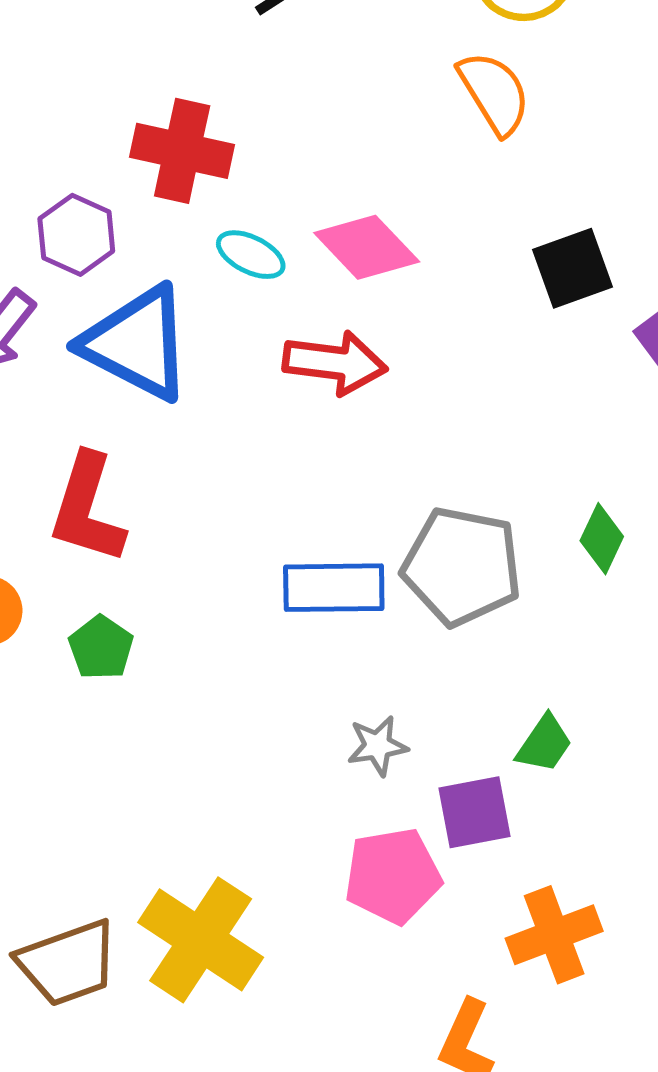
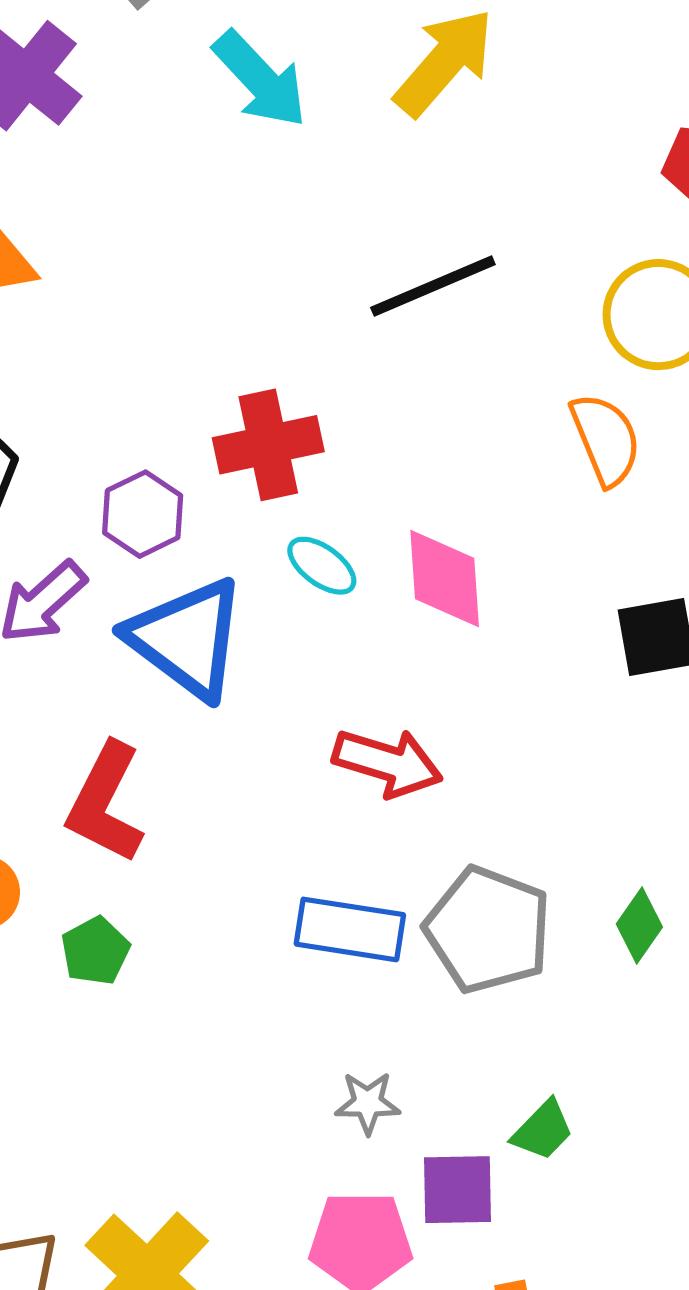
red cross: (182, 151) -> (268, 445), turned -34
pink diamond: (367, 247) -> (445, 578), turned 30
red arrow: (335, 363) -> (388, 763), moved

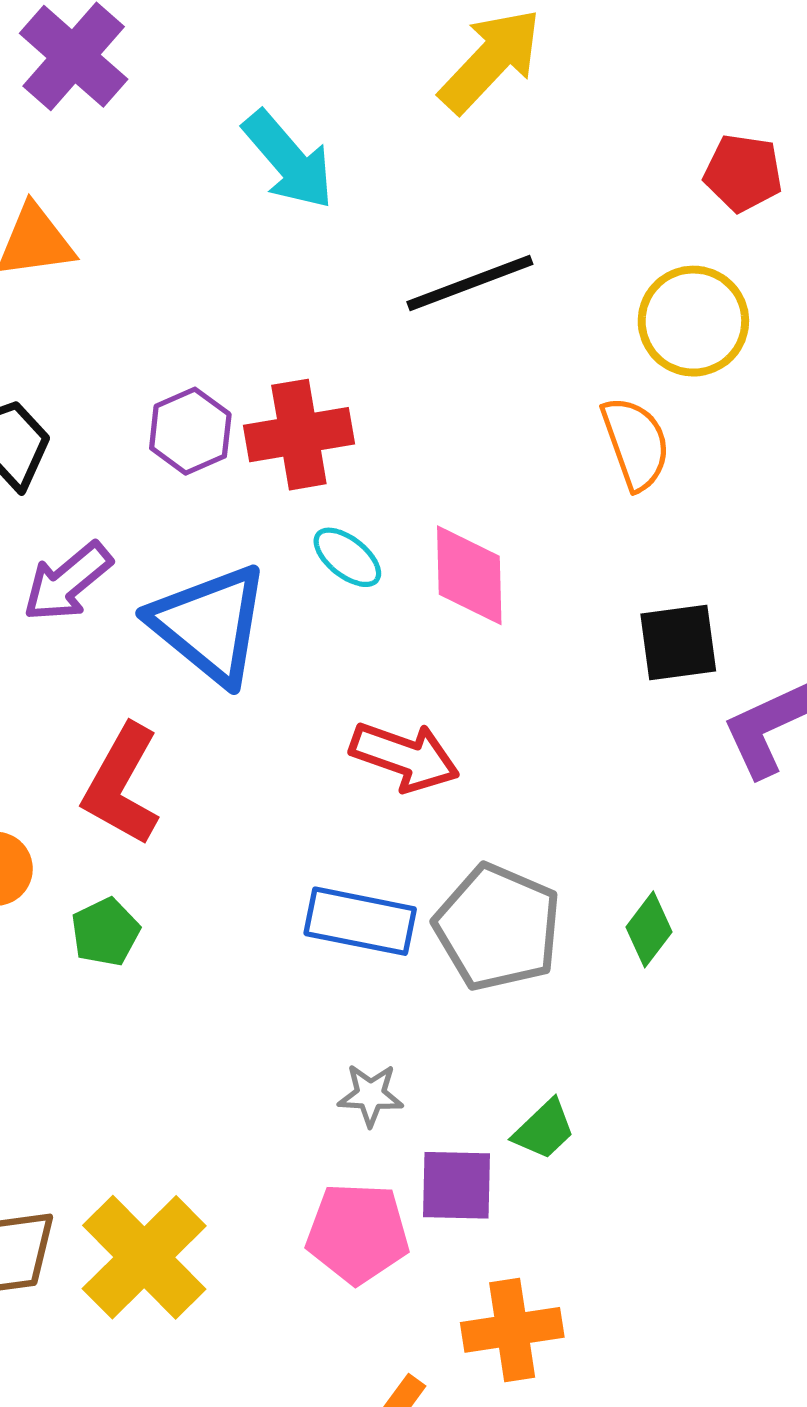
cyan arrow: (260, 79) -> (289, 160), moved
purple hexagon: (143, 514) -> (190, 431), moved

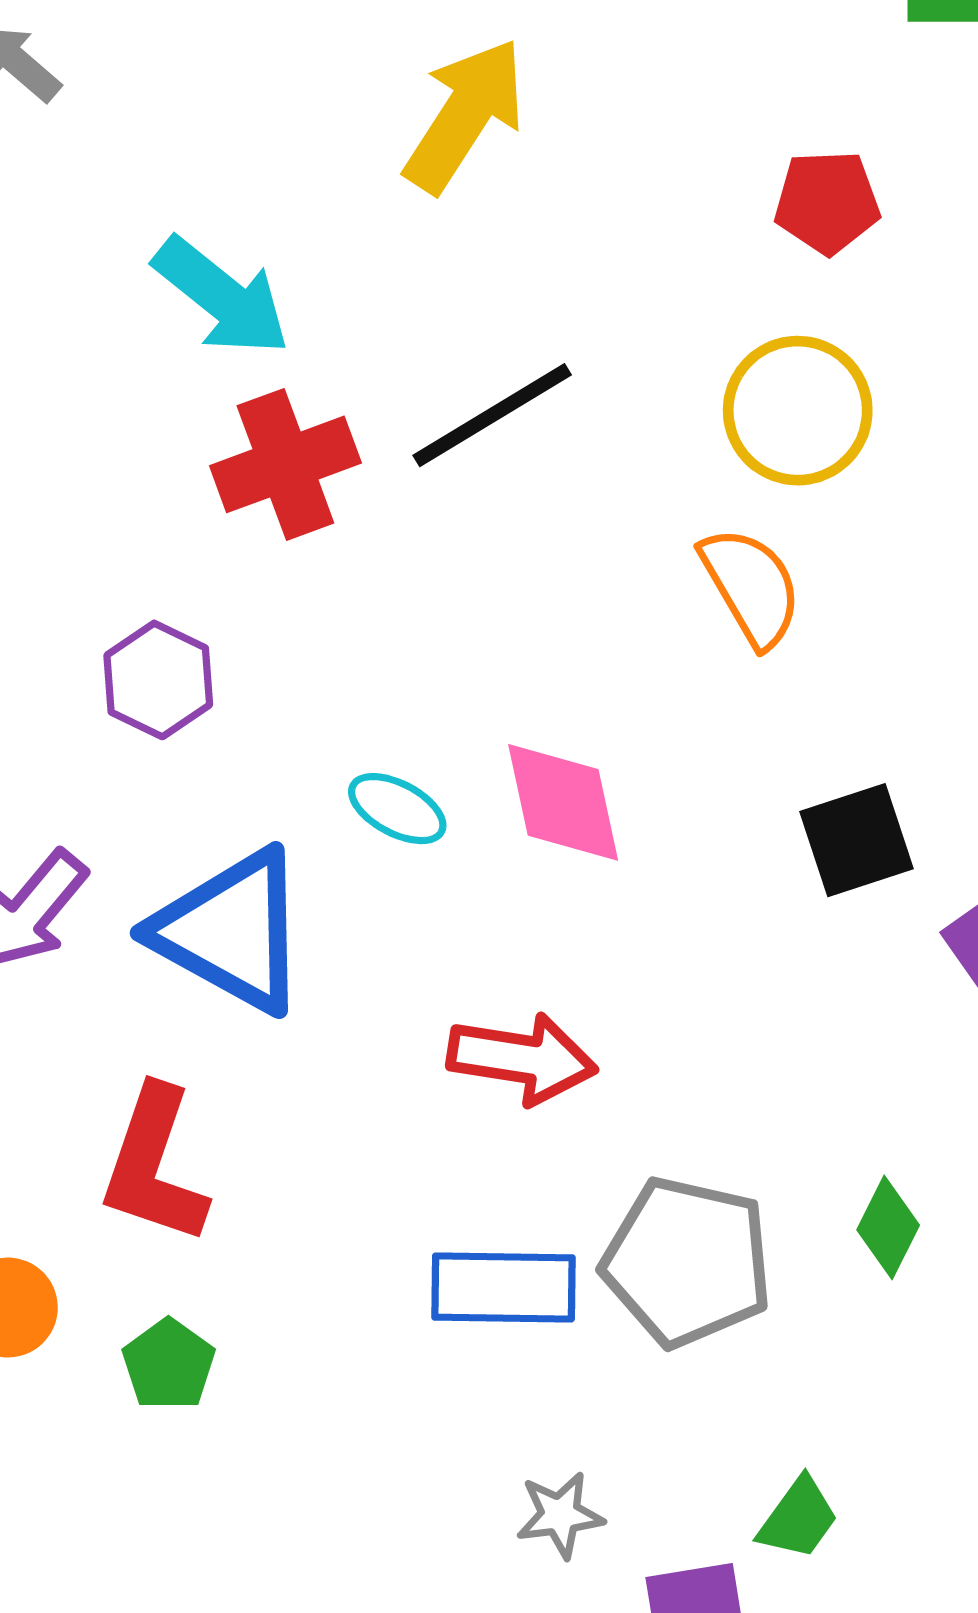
red cross: (299, 435) -> (285, 464), moved

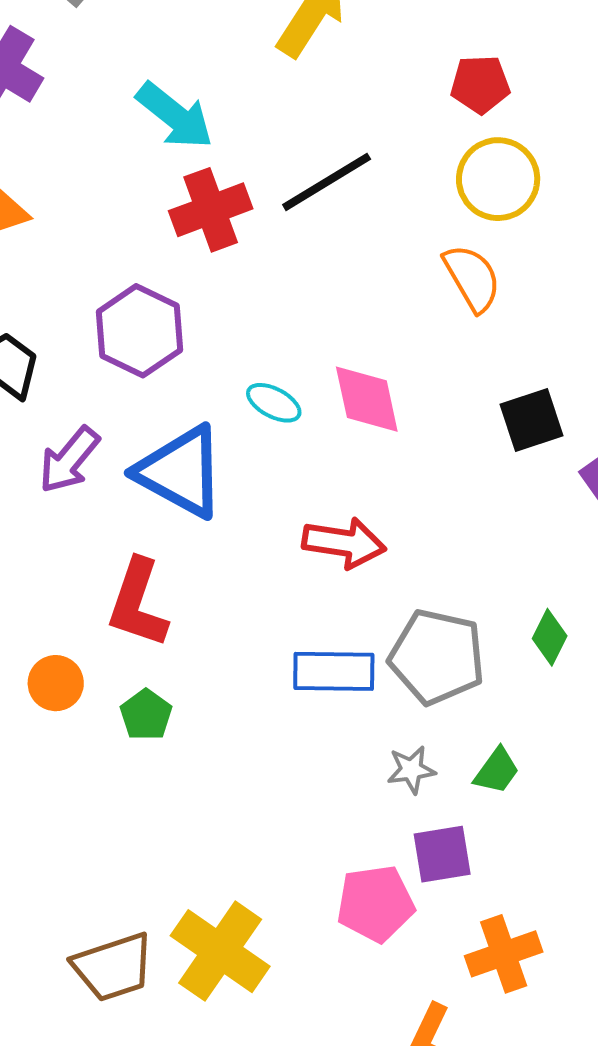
red pentagon: (827, 202) -> (480, 84), moved
purple hexagon: (158, 680) -> (140, 331), size x1.4
gray star: (560, 1515) -> (411, 770), moved
green trapezoid: (798, 1518) -> (497, 771), moved

